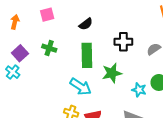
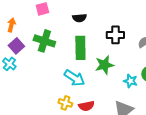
orange arrow: (15, 22) -> (11, 25), moved
black semicircle: (86, 24) -> (79, 18), turned 32
green cross: (49, 48) -> (44, 41), size x1.5

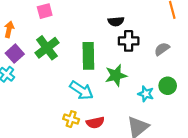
black semicircle: (79, 18) -> (116, 21), moved
green cross: (44, 41) -> (47, 48), turned 35

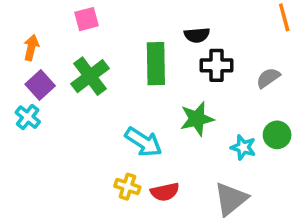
green rectangle: (88, 56) -> (156, 64), moved

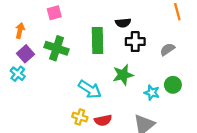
green cross: (90, 76) -> (57, 48), turned -35

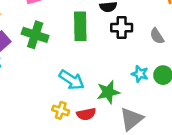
gray semicircle: (167, 49) -> (157, 36), turned -88
green star: (123, 75) -> (108, 92), moved
cyan star: (152, 93) -> (140, 74), moved

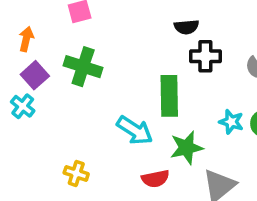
green rectangle: (80, 26) -> (169, 96), moved
yellow cross: (61, 110) -> (76, 173), moved

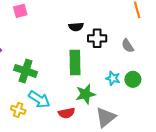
black semicircle: (186, 27) -> (76, 27), moved
green cross: (83, 67) -> (26, 71), moved
cyan arrow: (135, 130) -> (39, 99), moved

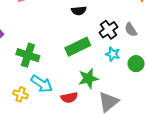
black cross: (97, 38) -> (108, 30), moved, turned -36
green rectangle: (75, 63) -> (78, 47), turned 65
cyan star: (113, 78) -> (113, 54), moved

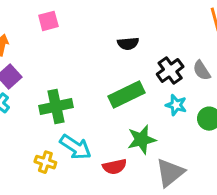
green cross: (28, 55) -> (56, 107), turned -30

